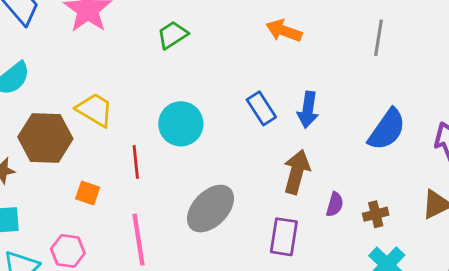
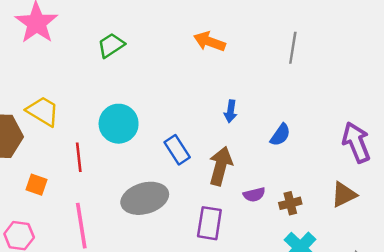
blue rectangle: (261, 108) -> (177, 150), moved
blue arrow: (308, 110) -> (231, 111), size x0.7
blue semicircle: (387, 130) -> (280, 135), moved, size x0.6
purple semicircle: (335, 204) -> (254, 195), turned 60
gray ellipse: (210, 209) -> (145, 198), turned 30

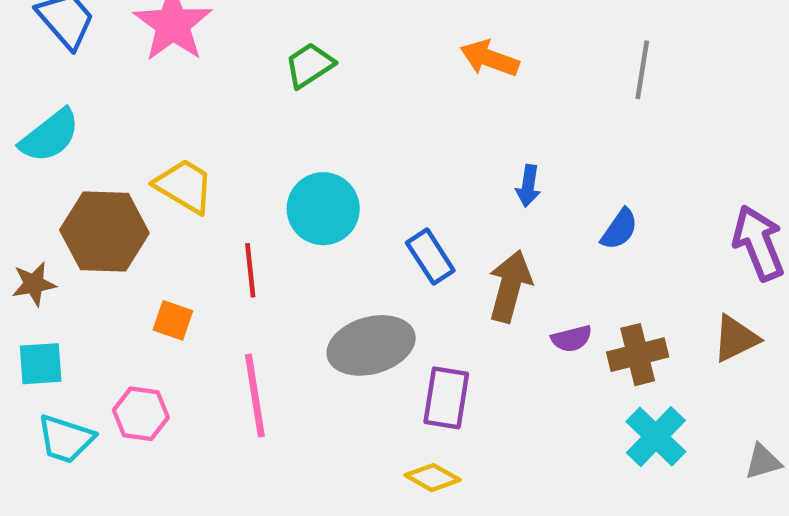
brown cross: (290, 203) -> (638, 355), size x1.4
purple rectangle: (209, 223) -> (446, 398), moved

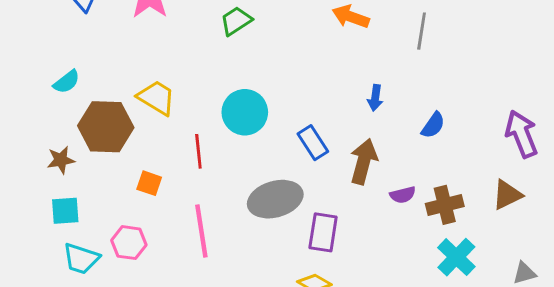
gray line: (642, 70) -> (422, 31), moved
cyan semicircle: (50, 136) -> (67, 82), moved, size x0.7

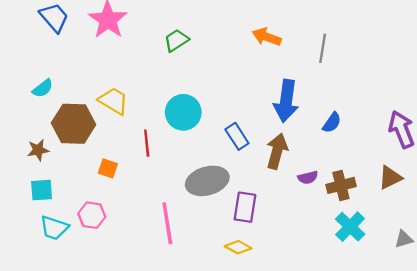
blue arrow: (375, 98) -> (286, 101), size x2.0
pink line: (201, 231) -> (167, 223), moved

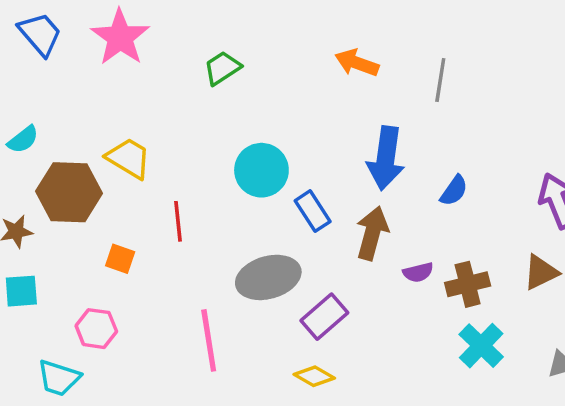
cyan circle: (183, 112) -> (261, 170), moved
purple rectangle: (245, 207) -> (324, 317), turned 40
cyan trapezoid: (54, 228) -> (59, 378), moved

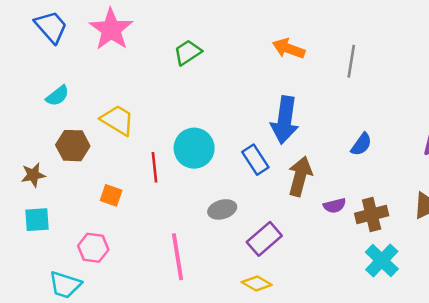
cyan semicircle: (23, 140) -> (57, 96), moved
blue arrow: (386, 158) -> (285, 120), moved
cyan circle: (261, 170) -> (194, 148), moved
brown hexagon: (69, 192) -> (73, 146), size x0.7
gray ellipse: (268, 277) -> (222, 209), size x0.6

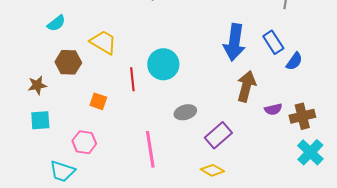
blue rectangle: (255, 160) -> (273, 42), moved

